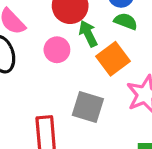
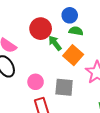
pink circle: (57, 50) -> (36, 82), moved

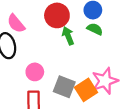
orange square: (73, 55) -> (86, 90), moved

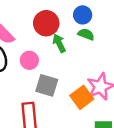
pink circle: (35, 72) -> (29, 60), moved
gray square: (64, 87) -> (47, 85), moved

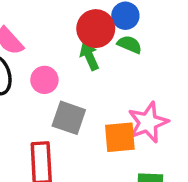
red circle: (46, 23) -> (96, 29), moved
orange square: (82, 97) -> (120, 137), turned 30

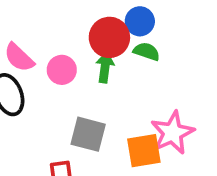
green arrow: (89, 56) -> (105, 67), turned 36
pink circle: (44, 80) -> (62, 70), moved

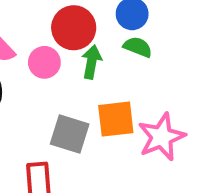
red circle: (109, 37) -> (74, 28), moved
orange square: (144, 151) -> (116, 119), moved

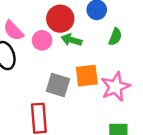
green semicircle: (138, 47) -> (115, 37), moved, turned 90
green arrow: (92, 62) -> (71, 40), turned -84

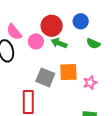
green semicircle: (115, 37) -> (93, 44), turned 88
pink star: (115, 87) -> (90, 83), size x0.6

